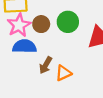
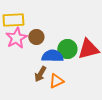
green circle: (68, 22) -> (67, 49), moved
blue semicircle: (24, 46) -> (52, 56), moved

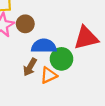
green circle: (67, 49) -> (61, 59), moved

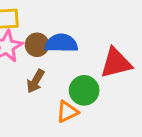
blue semicircle: (44, 46) -> (61, 43), moved
brown arrow: (30, 67) -> (35, 81), moved

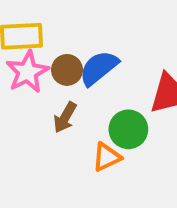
blue semicircle: (61, 43) -> (99, 68), turned -40

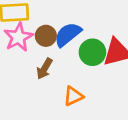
green circle: (128, 129) -> (92, 52), moved

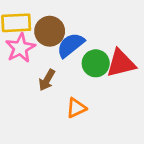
brown circle: (46, 36) -> (50, 31), moved, size x1.4

